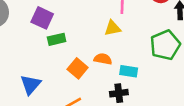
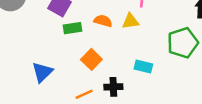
orange semicircle: (103, 59) -> (103, 21), moved
black cross: (119, 93) -> (113, 87), moved

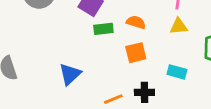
yellow triangle: (130, 21) -> (179, 26), moved
orange square: (91, 59) -> (136, 53), moved, turned 30

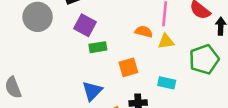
orange semicircle: (136, 22) -> (144, 32), moved
blue triangle: (70, 74) -> (92, 91), moved

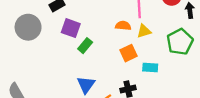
green rectangle: (98, 47) -> (85, 46), turned -32
orange square: (128, 67) -> (128, 53), moved

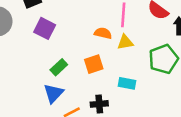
green rectangle: (85, 46) -> (59, 67), moved
orange square: (128, 53) -> (94, 64), moved

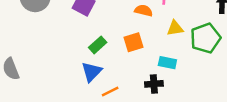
yellow triangle: (125, 42) -> (175, 28), moved
black cross: (99, 104) -> (154, 84), moved

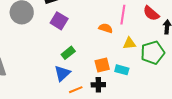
orange square: (134, 42) -> (102, 65), moved
black cross: (154, 84) -> (98, 85), moved

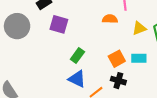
blue triangle: (62, 73) -> (77, 79), turned -36
black cross: (98, 85) -> (118, 81), turned 32

